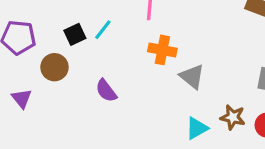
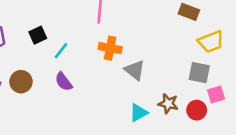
cyan line: (103, 30) -> (61, 51), moved
brown circle: (54, 67) -> (21, 82), moved

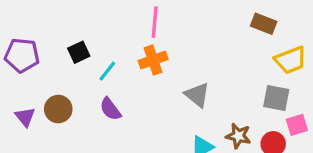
orange cross: (110, 48) -> (153, 60), moved, turned -30

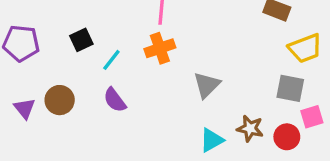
gray triangle: (197, 95) -> (207, 85), turned 36

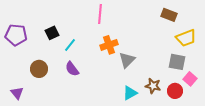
orange cross: (160, 48) -> (109, 45), moved
purple triangle: (25, 108) -> (17, 93), moved
pink square: (312, 117) -> (190, 79), turned -32

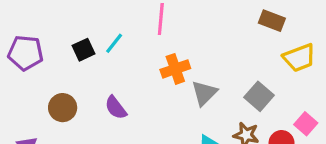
cyan line: (70, 45) -> (114, 43), moved
gray square: (177, 62) -> (259, 96), moved, turned 30

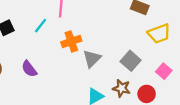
cyan line: (114, 43) -> (41, 26), moved
pink square: (306, 124) -> (164, 71), moved

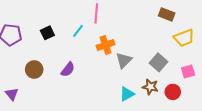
purple semicircle: (29, 69) -> (68, 69), turned -105
pink square: (164, 71) -> (188, 72), turned 32

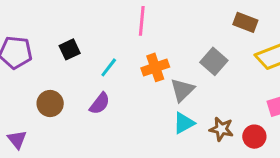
cyan line: (78, 31) -> (109, 67), moved
gray square: (159, 62) -> (214, 61), moved
cyan triangle: (127, 94) -> (184, 123), moved

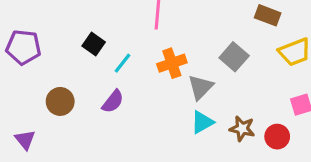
black square: (70, 49) -> (94, 44), moved, turned -30

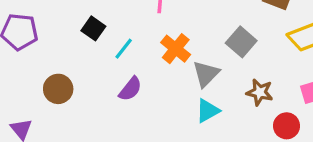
orange cross: (172, 63) -> (176, 49), turned -32
purple semicircle: (113, 101) -> (130, 89), moved
brown star: (242, 129) -> (260, 92), moved

